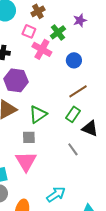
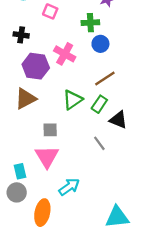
green cross: (58, 32) -> (90, 23), moved, turned 35
pink cross: (42, 49) -> (65, 54), moved
green triangle: (38, 114) -> (73, 100), moved
cyan arrow: (56, 194) -> (69, 187), moved

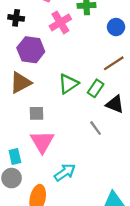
blue circle: (100, 44) -> (116, 27), moved
pink cross: (65, 54) -> (60, 22), moved, turned 30
brown line: (105, 78) -> (114, 63), moved
gray square: (50, 130) -> (37, 113), moved

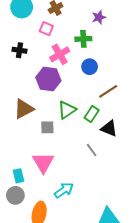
blue circle: (116, 27) -> (90, 67), moved
purple hexagon: (31, 50) -> (48, 79), moved
gray square: (37, 113) -> (47, 127), moved

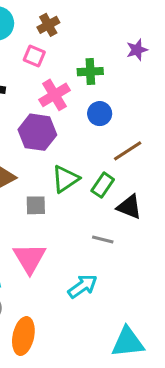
purple star: (99, 17) -> (137, 50), moved
gray line: (92, 150) -> (103, 240), turned -40
cyan arrow: (64, 190) -> (83, 286), moved

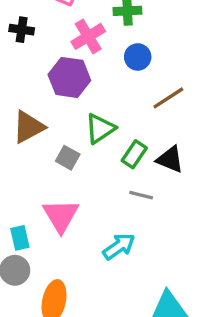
green rectangle: (103, 185) -> (134, 154), moved
gray square: (36, 205) -> (68, 158), turned 30

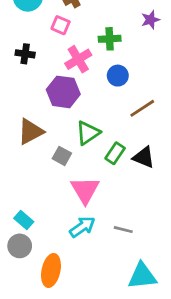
gray line: (141, 195) -> (123, 230), moved
pink triangle: (61, 216) -> (85, 190), moved
cyan rectangle: (20, 238) -> (24, 220), turned -36
cyan arrow: (119, 246) -> (82, 227), moved

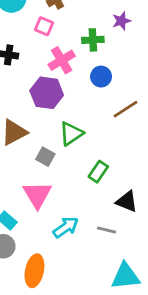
purple star: (150, 20) -> (121, 21), moved
green rectangle: (115, 153) -> (98, 172), moved
black triangle: (144, 157) -> (127, 201), moved
pink triangle: (85, 190) -> (37, 195), moved

